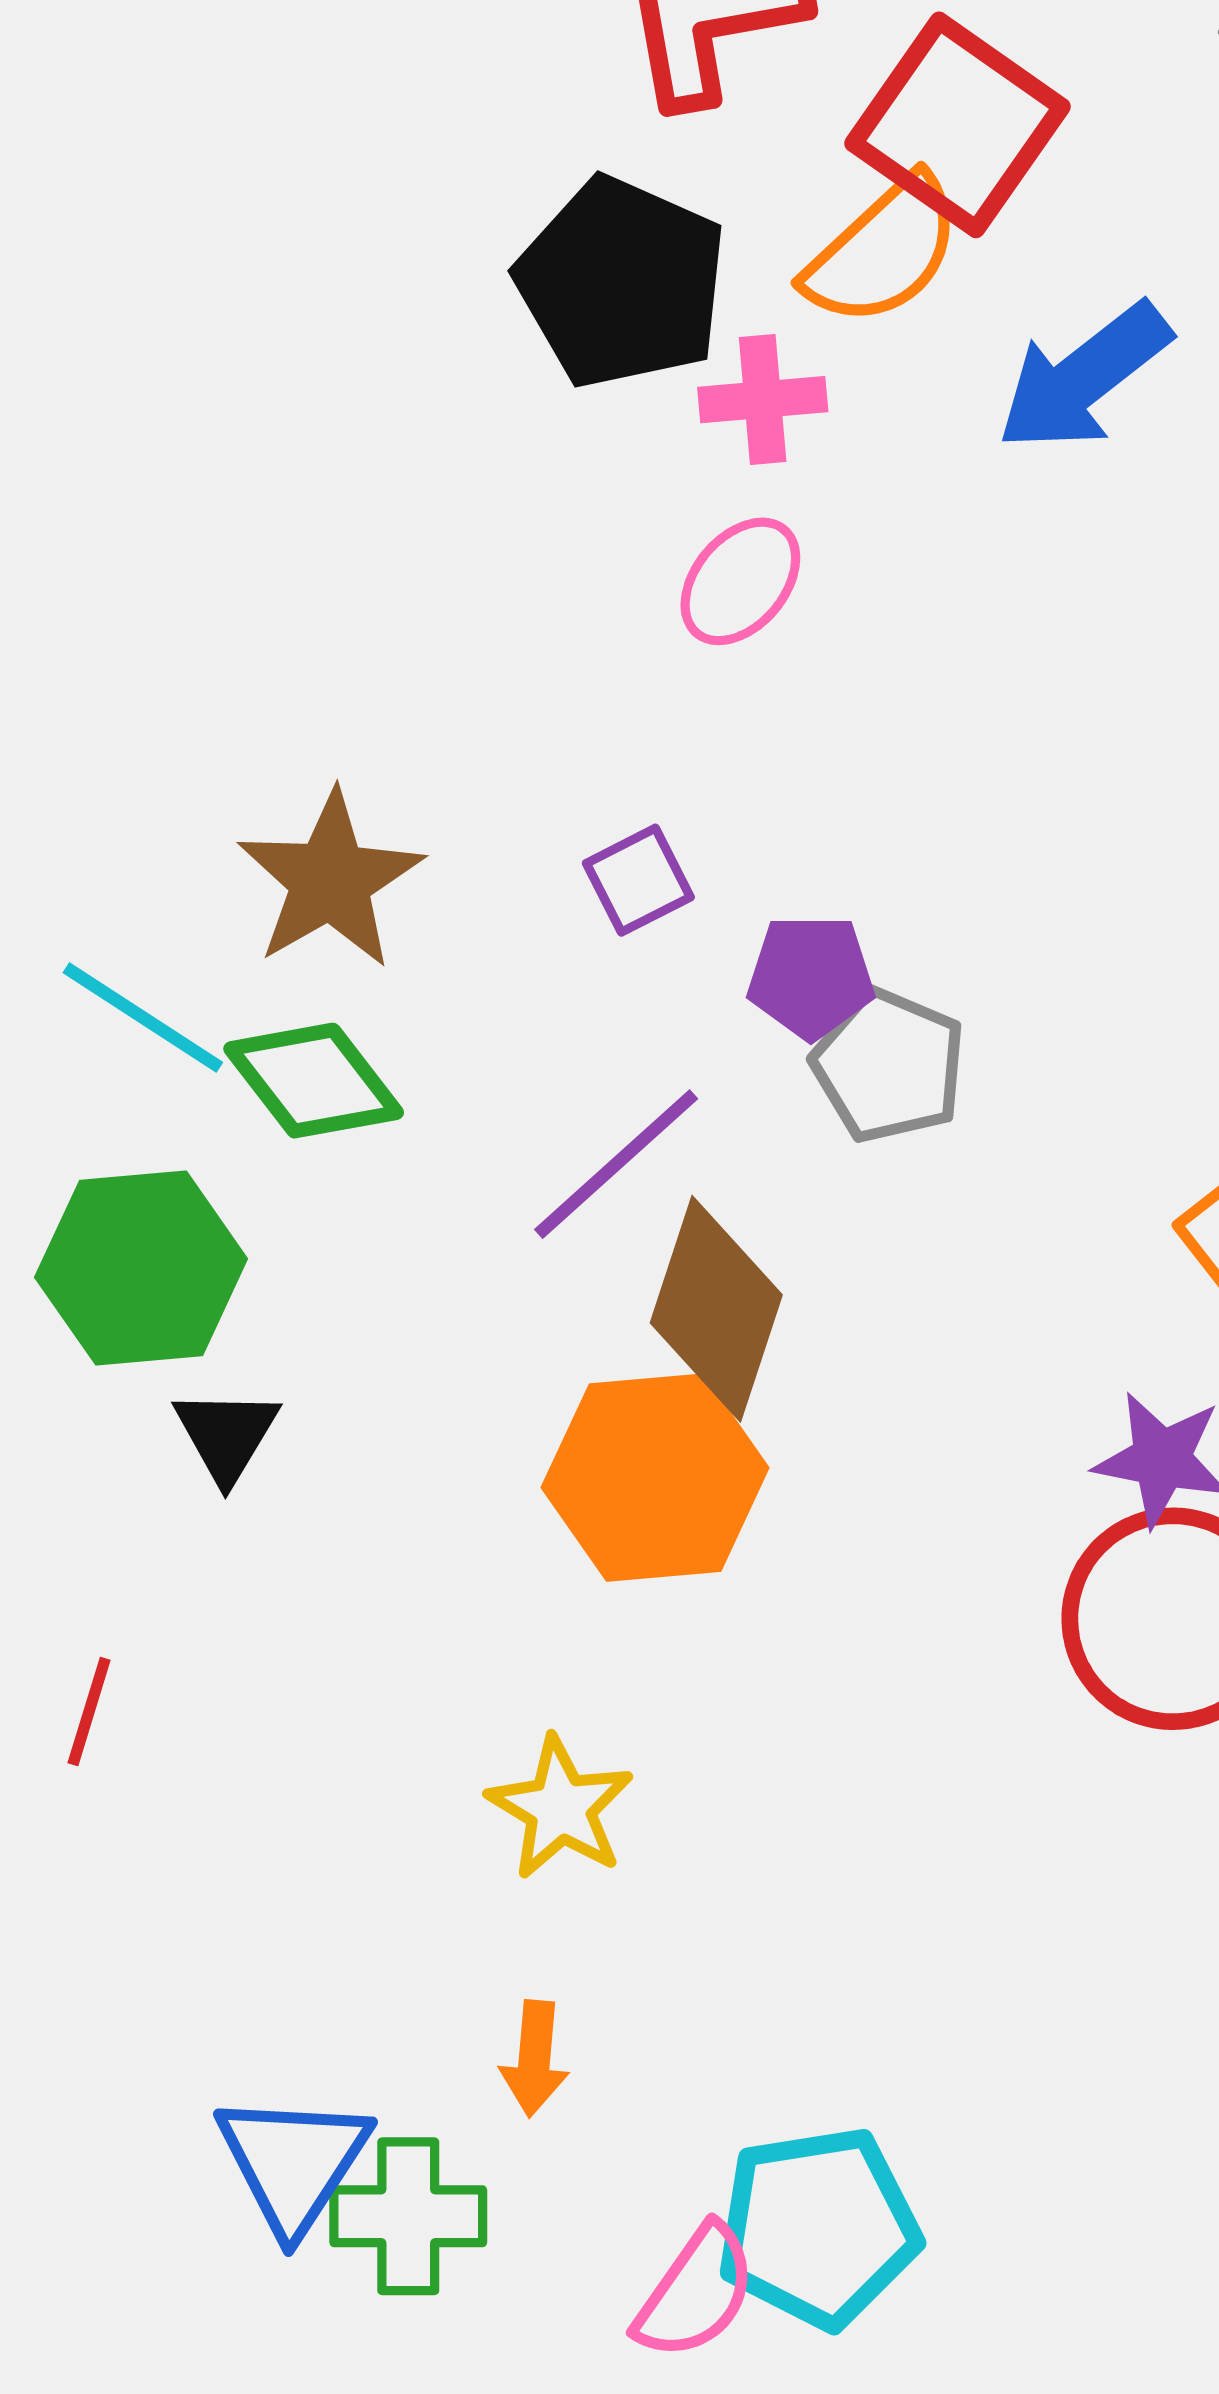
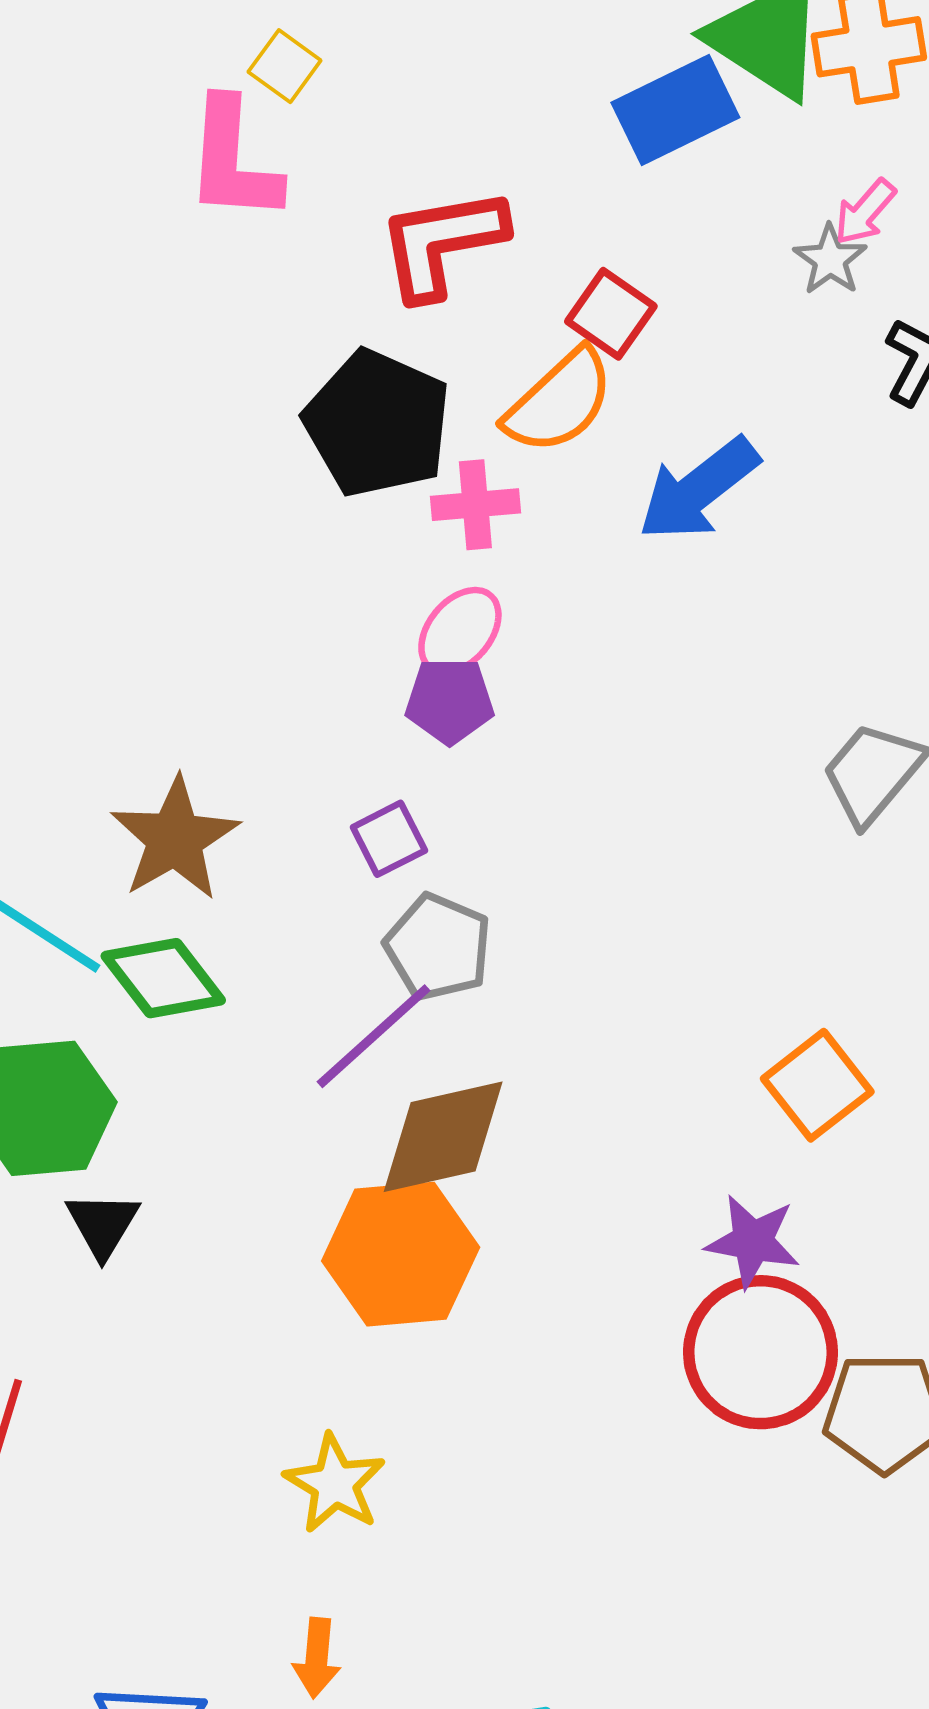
red square: (958, 125) -> (611, 314), size x0.6
purple pentagon: (811, 977) -> (450, 701), moved
gray pentagon: (889, 1066) -> (438, 947), moved
brown diamond: (716, 1309) -> (443, 1137), turned 59

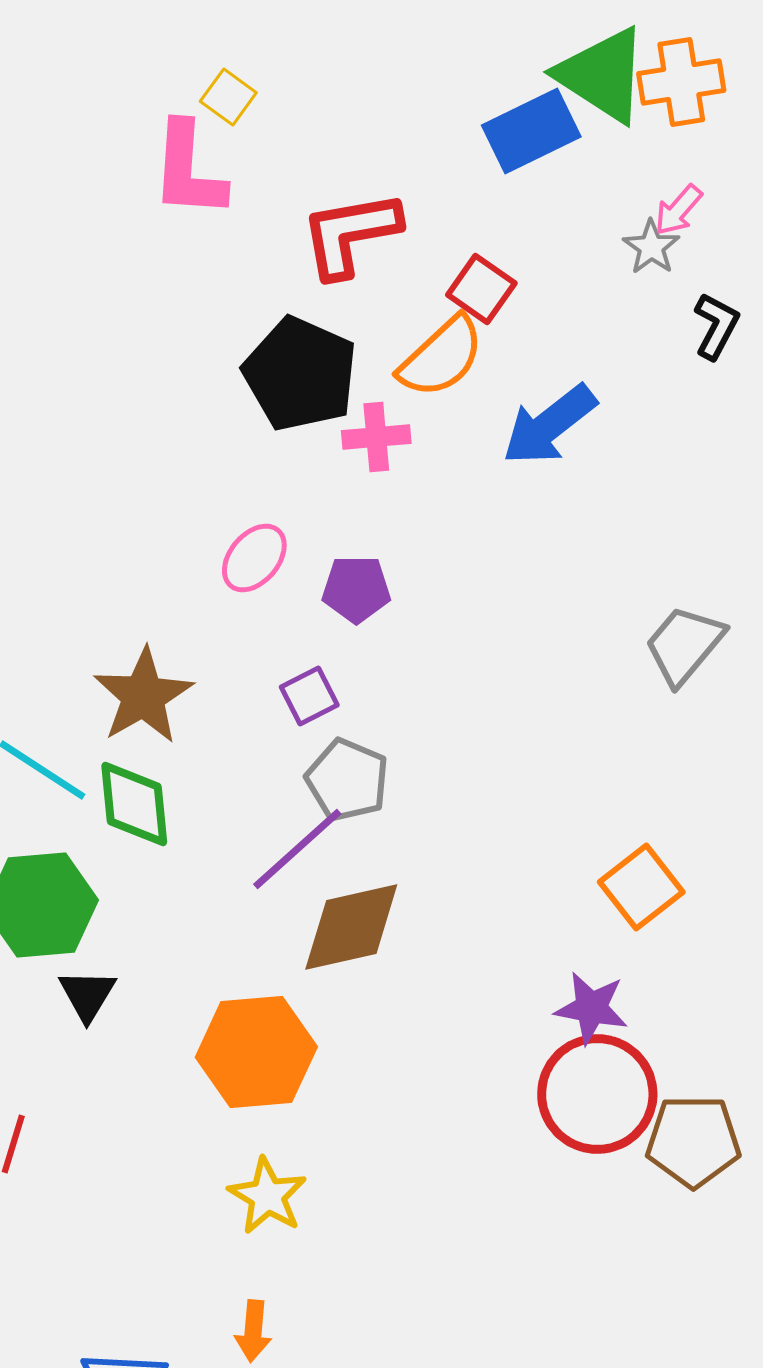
pink ellipse: (460, 631) -> (254, 558), moved
green diamond: (163, 978) -> (134, 804), turned 32
orange hexagon: (401, 1254) -> (256, 1052), moved

